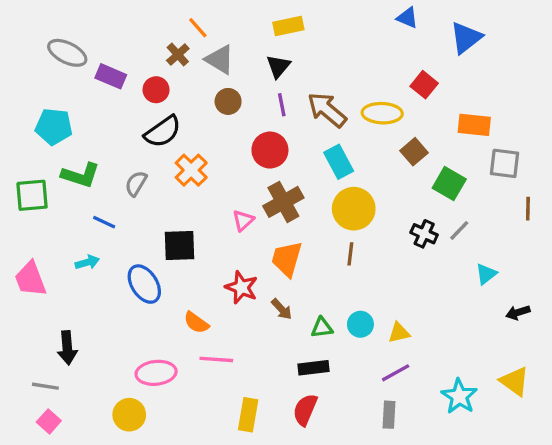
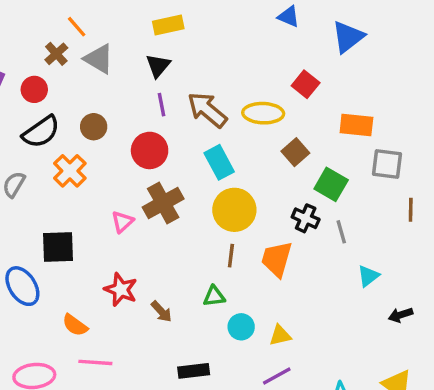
brown circle: (228, 101) -> (94, 127), moved
gray line: (459, 230) -> (341, 232), turned -60
black cross: (424, 234) -> (306, 218), moved
orange trapezoid: (287, 259) -> (277, 259), moved
green triangle: (322, 328) -> (214, 296), moved

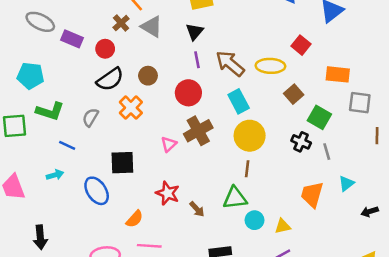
orange trapezoid: (277, 259) -> (312, 194), moved
green triangle: (214, 296) -> (235, 198), size x1.5
orange semicircle: (75, 325) -> (135, 219), turned -84

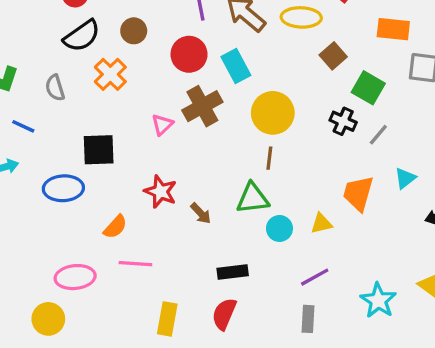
cyan rectangle: (239, 101) -> (236, 66), moved
gray semicircle: (90, 117) -> (55, 88), turned -48
gray line: (327, 152) -> (378, 135), turned 56
blue ellipse: (97, 191) -> (63, 188), turned -60
yellow triangle: (283, 226) -> (321, 223), moved

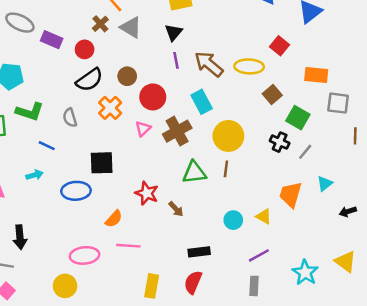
red circle: (189, 54) -> (153, 97), moved
pink triangle: (162, 125) -> (143, 129), moved
green triangle: (253, 198) -> (194, 173), moved
yellow triangle: (321, 223) -> (264, 216), turned 42

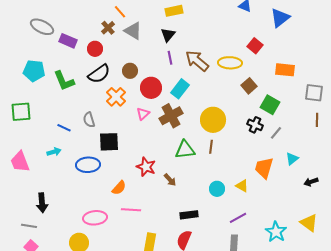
cyan rectangle: (202, 102) -> (180, 89), moved, turned 66
gray square: (338, 103) -> (314, 93), moved
green L-shape: (30, 112) -> (64, 81), moved, turned 50
gray semicircle: (70, 118) -> (89, 120), moved

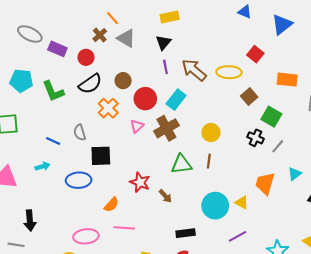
yellow circle: (213, 120) -> (211, 133), size x0.7
cyan circle: (217, 189) -> (215, 206), size x1.6

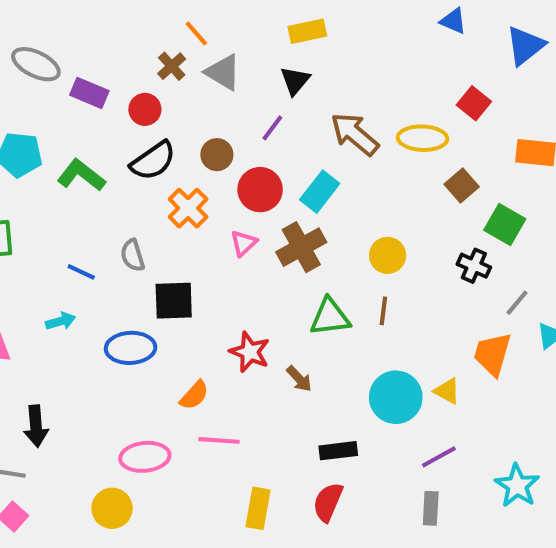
purple line: (165, 67) -> (272, 128), moved, turned 48
green L-shape: (53, 91) -> (81, 175), turned 150
gray line: (278, 146) -> (517, 303), moved

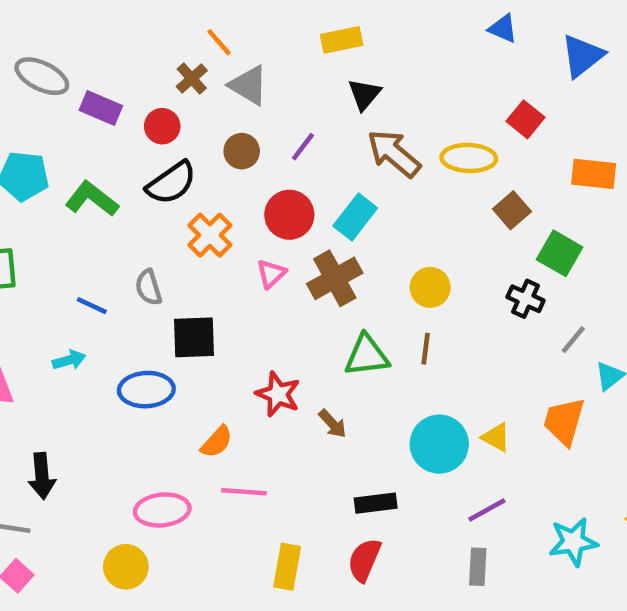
black triangle: (295, 81) -> (364, 94), moved
brown circle: (217, 155) -> (242, 151), moved
orange trapezoid: (492, 354) -> (564, 421), moved
cyan star: (517, 486) -> (573, 542), turned 30

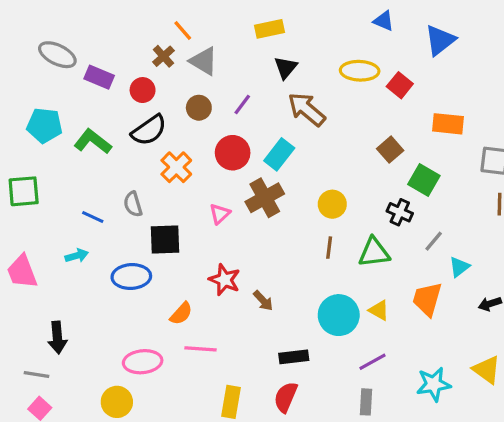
yellow ellipse: (469, 158) -> (360, 71), moved
pink triangle: (271, 274) -> (220, 214), moved
green triangle: (367, 356) -> (374, 252), moved

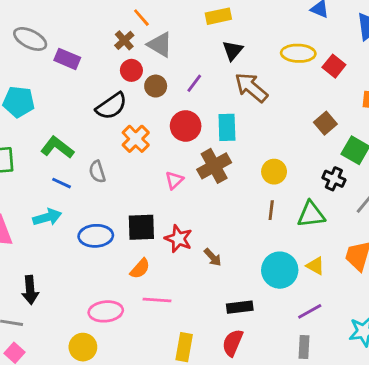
red circle: (143, 90) -> (131, 70), moved
green L-shape: (93, 141) -> (57, 147), moved
cyan rectangle: (279, 154) -> (227, 127), turned -40
black square: (165, 240) -> (141, 227), moved
cyan arrow: (77, 256) -> (47, 217), size x1.4

